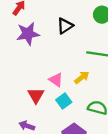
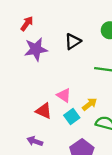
yellow arrow: (82, 77) -> (90, 104), moved
red triangle: (36, 95) -> (44, 111), turned -36

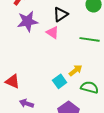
pink triangle: (64, 95) -> (53, 32), moved
red triangle: (44, 111) -> (13, 81), moved

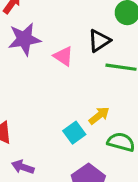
black triangle: (61, 14) -> (99, 41), moved

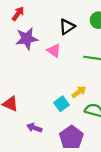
black triangle: (99, 41) -> (67, 27), moved
purple arrow: (23, 167) -> (34, 128), moved

